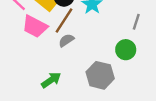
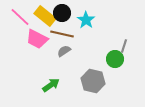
brown line: (64, 21) -> (62, 34), turned 70
gray line: (136, 22) -> (124, 46), moved

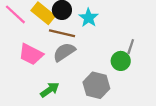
pink trapezoid: (37, 39) -> (31, 54), moved
gray semicircle: (64, 51) -> (64, 52), size x1.5

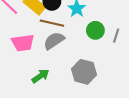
pink trapezoid: (31, 54) -> (23, 43), turned -35
green circle: (121, 61) -> (95, 30), moved

